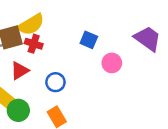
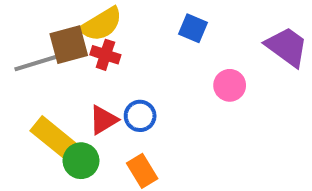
blue square: (89, 40) -> (193, 28), moved
red triangle: (20, 71) -> (103, 120), moved

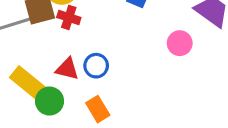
pink circle: (230, 85) -> (180, 43), moved
red triangle: (103, 120) -> (67, 69), turned 45

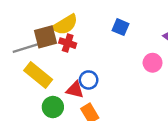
red triangle: (67, 69) -> (75, 90), moved
yellow rectangle: (29, 83) -> (38, 75), moved

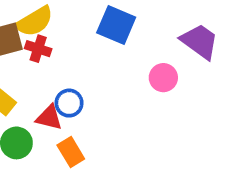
blue square: (121, 27) -> (116, 25), size x1.5

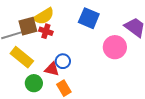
pink circle: (163, 78) -> (115, 47), size x1.5

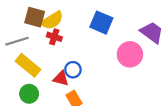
brown square: (28, 26) -> (35, 17), moved, turned 30
green circle: (34, 83) -> (29, 94), moved

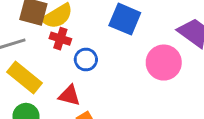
blue circle: (73, 70) -> (86, 60), moved

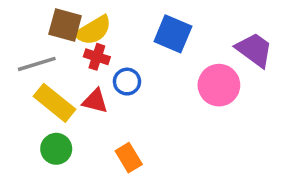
red triangle: (69, 95) -> (95, 101), moved

